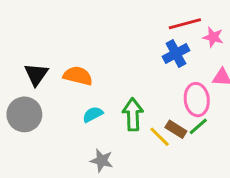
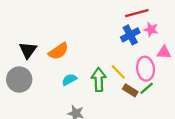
pink star: (213, 37) -> (151, 29), moved
orange semicircle: (78, 76) -> (58, 51), turned 132
yellow line: (160, 137) -> (118, 72), moved

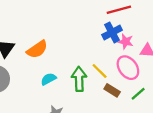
pink star: (151, 29) -> (126, 42), moved
pink ellipse: (146, 69) -> (128, 68), turned -30
green line: (147, 88) -> (138, 94), moved

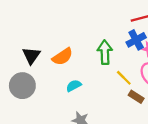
green arrow: (79, 79) -> (105, 52), moved

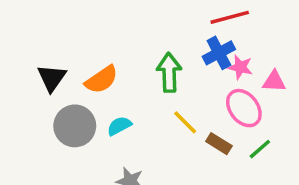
yellow line: (124, 78) -> (185, 122), moved
gray circle: (22, 86) -> (75, 126), moved

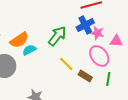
green arrow: (169, 72) -> (57, 36), turned 40
cyan semicircle: (119, 126) -> (29, 50), moved
green line: (260, 149) -> (108, 79), turned -40

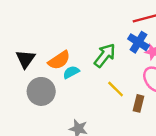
blue cross: (85, 25) -> (138, 42), turned -30
brown rectangle: (85, 76) -> (138, 103), turned 72

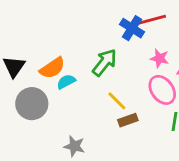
blue cross: (138, 42) -> (132, 28), moved
brown rectangle: (138, 103) -> (128, 120), moved, turned 56

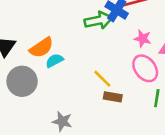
green arrow: (105, 62) -> (99, 20), moved, turned 40
brown rectangle: (128, 120) -> (113, 97), turned 30

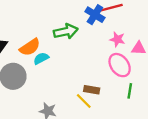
green arrow: (99, 20) -> (66, 31), moved
yellow line: (102, 79) -> (84, 101), moved

